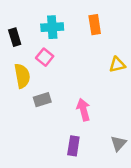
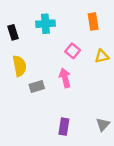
orange rectangle: (95, 25) -> (93, 22), moved
pink square: (45, 57) -> (73, 51), moved
pink arrow: (83, 110) -> (65, 78), moved

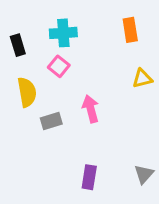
pink square: (73, 51) -> (59, 66), moved

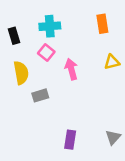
pink arrow: (91, 109) -> (71, 69), moved

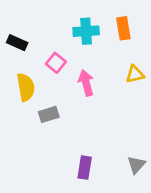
cyan cross: (50, 26) -> (86, 31), moved
black rectangle: (14, 36) -> (17, 43), turned -49

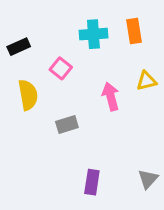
black rectangle: (17, 43) -> (19, 47), turned -48
pink arrow: (86, 83) -> (111, 96), moved
gray rectangle: (49, 114) -> (67, 124), moved

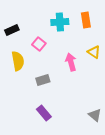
yellow triangle: (146, 81) -> (94, 52), turned 48
gray triangle: (148, 179) -> (95, 115), turned -32
purple rectangle: (92, 182) -> (44, 113), moved, turned -49

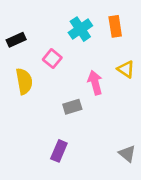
cyan cross: (60, 22) -> (80, 29), turned -30
gray rectangle: (43, 80) -> (72, 107), moved
purple rectangle: (44, 113) -> (59, 151), turned 63

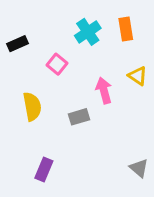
yellow semicircle: (24, 81) -> (32, 107), moved
purple rectangle: (59, 151) -> (44, 169), moved

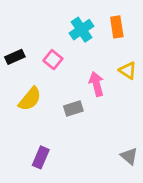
black rectangle: (18, 44) -> (15, 57), moved
yellow semicircle: (32, 107) -> (30, 99), turned 50

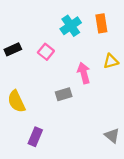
yellow triangle: (128, 70) -> (111, 61), turned -49
yellow semicircle: (30, 99) -> (16, 101), moved, turned 115

